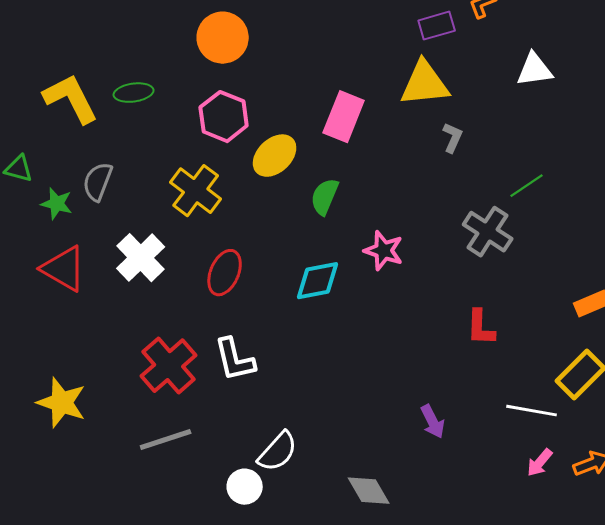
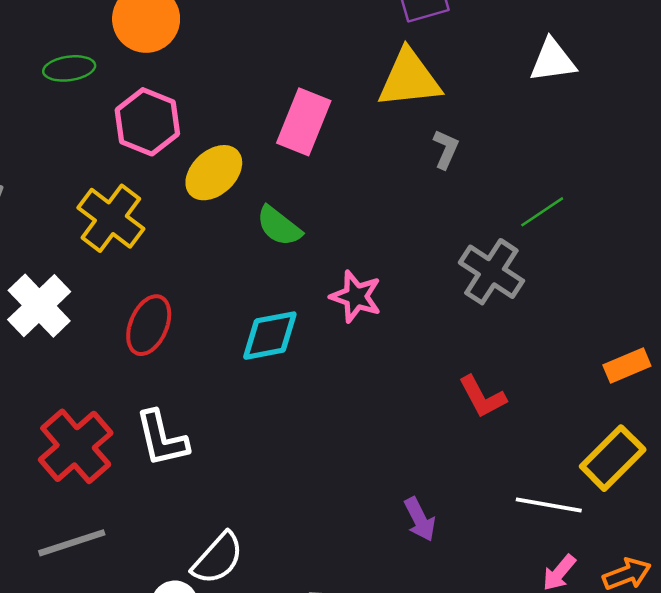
green ellipse: (134, 93) -> (69, 68), moved
green semicircle: (325, 197) -> (279, 226), turned -75
red L-shape: (481, 328) -> (482, 397), turned -30

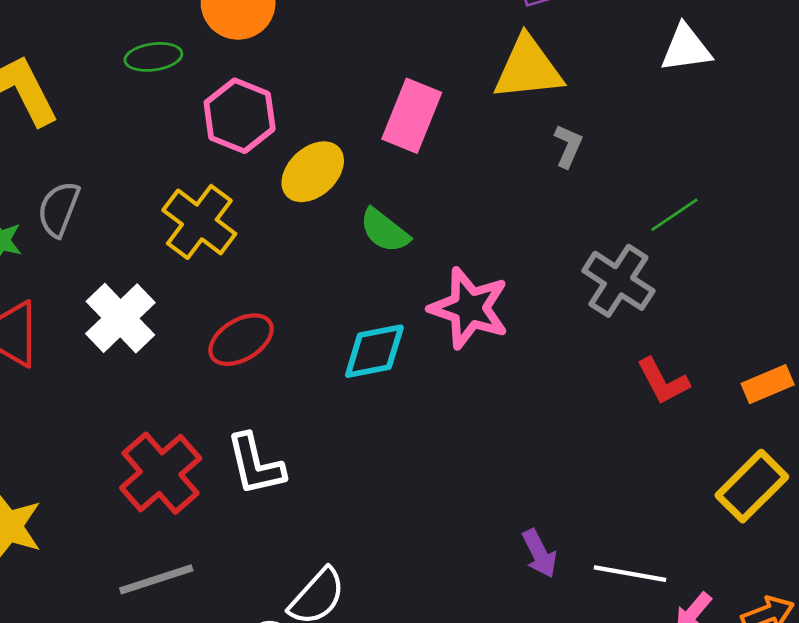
pink star: (356, 296) -> (469, 308), size x1.4
red ellipse: (149, 325) -> (241, 340), turned 36
red L-shape: (482, 397) -> (663, 381), moved
white line: (549, 505) -> (630, 574), moved

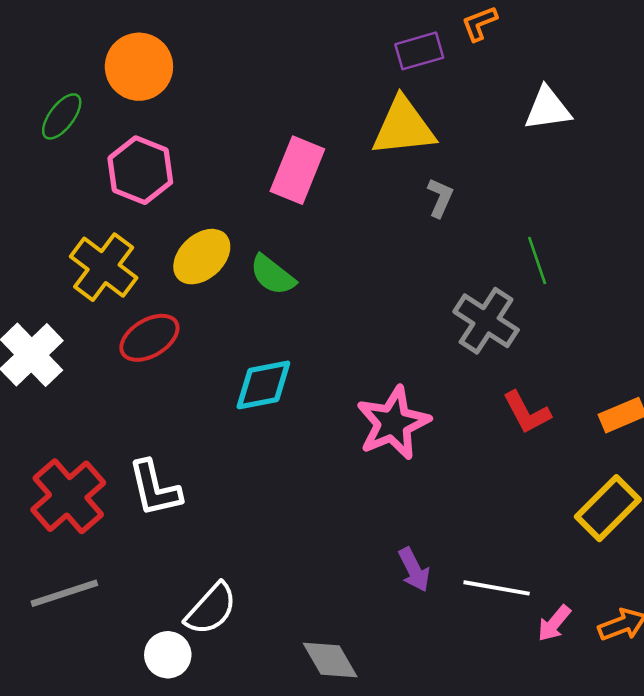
green ellipse: (153, 57) -> (62, 116), turned -45
yellow ellipse: (313, 172) -> (202, 257), moved
green line: (674, 215) -> (537, 261), turned -75
pink star: (469, 308) -> (393, 423), moved, turned 30
red ellipse: (241, 340) -> (149, 338), moved

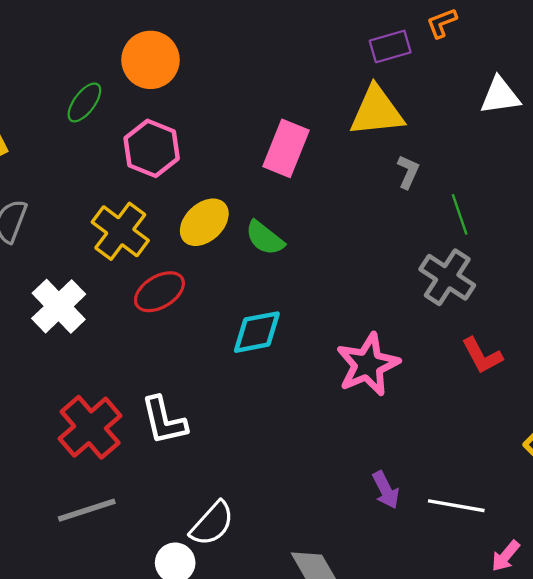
green line: (537, 261) -> (460, 214), moved
pink arrow: (554, 623) -> (506, 556), moved

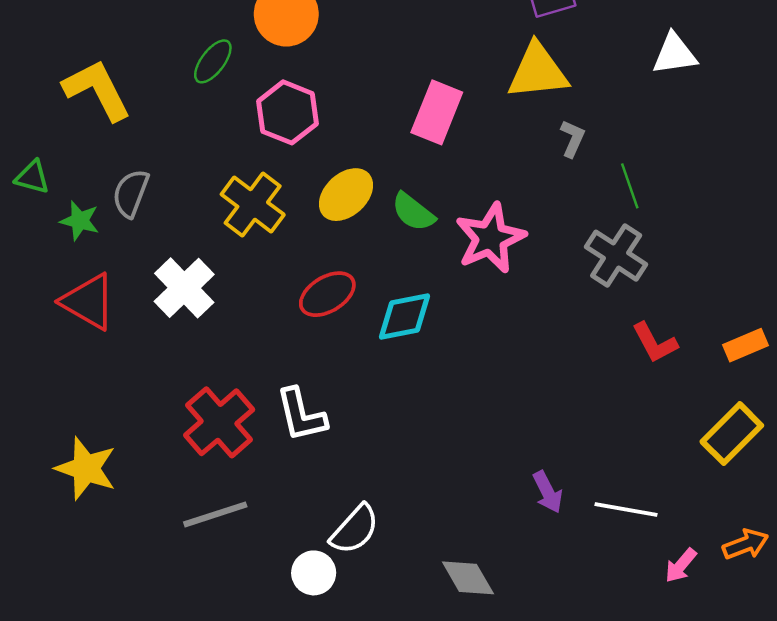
red ellipse: (159, 292) -> (327, 294), moved
pink star: (368, 365) -> (490, 238), moved

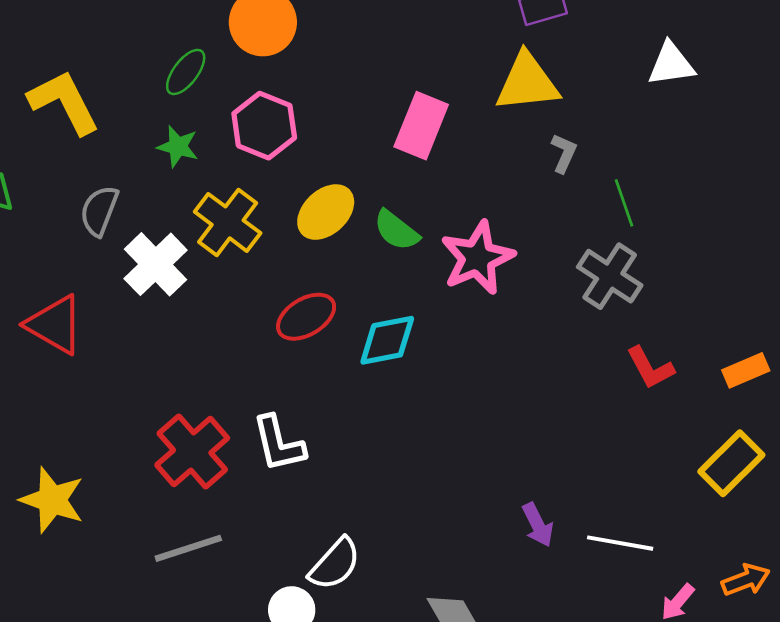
green star: (80, 221) -> (178, 147), moved
white cross: (184, 288) -> (156, 264), moved

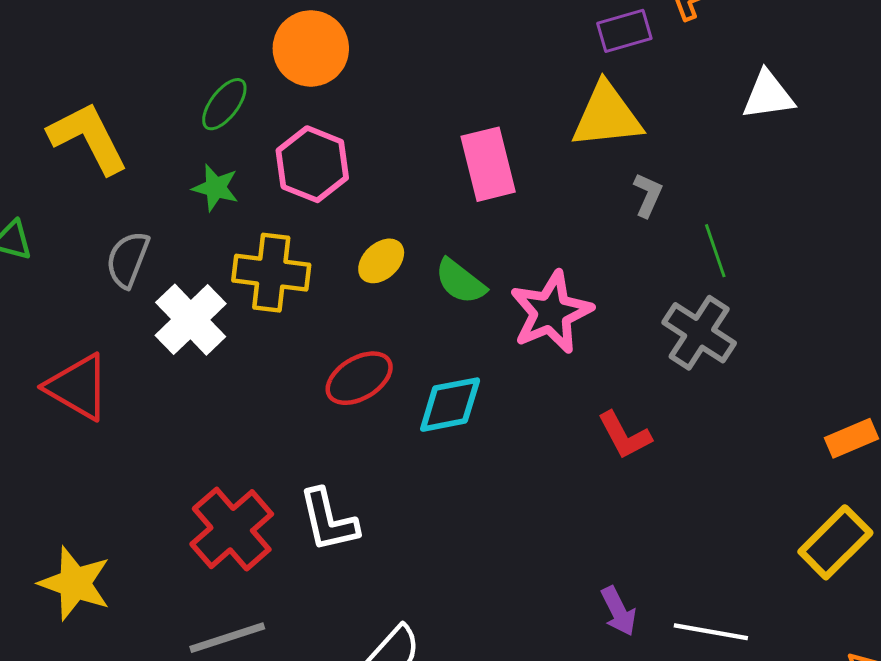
pink rectangle: (421, 126) -> (488, 164), turned -36
yellow ellipse: (326, 212) -> (381, 261), size x0.7
yellow cross: (228, 222) -> (271, 273), turned -30
red L-shape: (650, 368) -> (624, 435), moved

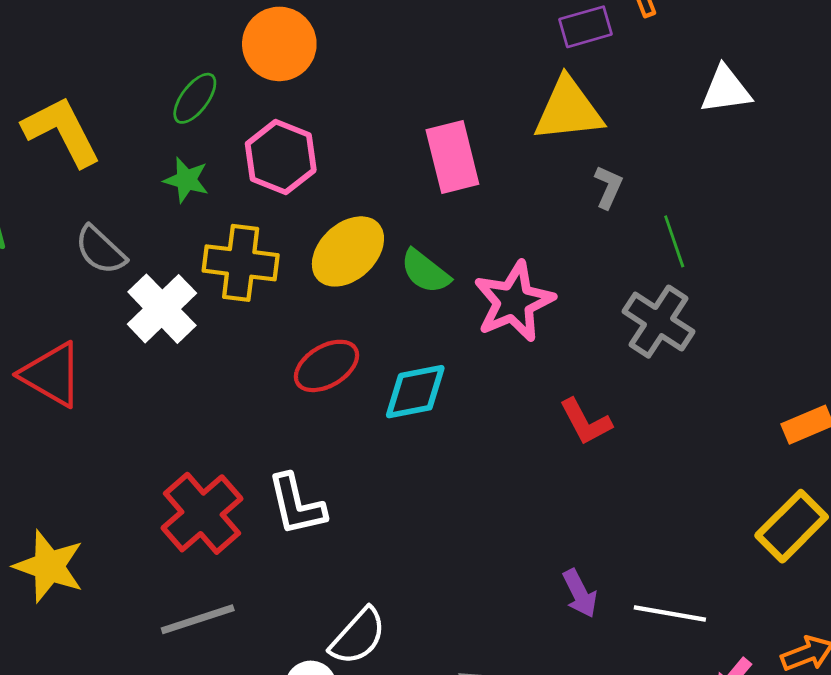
gray semicircle: (128, 259) -> (100, 250), turned -68
yellow ellipse: (381, 261) -> (348, 251), size x1.6

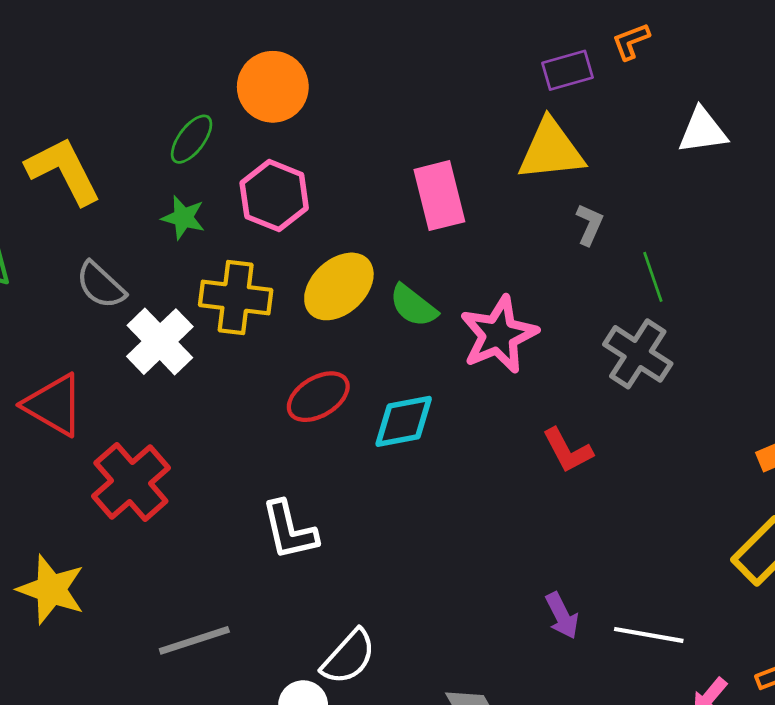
red cross: (202, 513) -> (131, 482), moved

